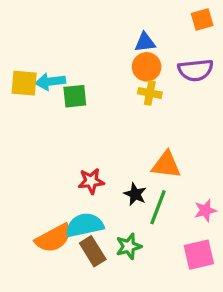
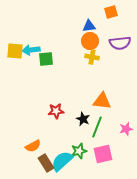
orange square: (202, 20) -> (111, 12), moved
cyan semicircle: (85, 225) -> (62, 161), moved, turned -30
orange semicircle: (54, 238) -> (33, 146), size x0.7
brown rectangle: (93, 251) -> (46, 163), moved
pink square: (199, 255) -> (103, 154), moved

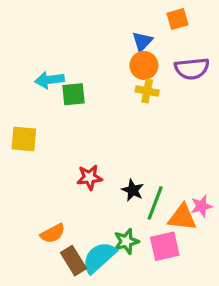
blue triangle: (89, 26) -> (142, 41), turned -40
yellow square: (15, 51) -> (24, 139), moved
orange triangle: (102, 101) -> (182, 217), moved

